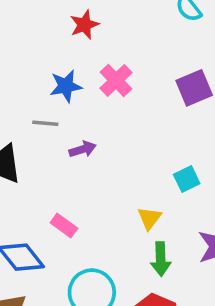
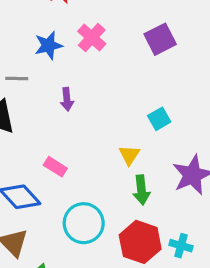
gray line: (45, 123) -> (17, 78), moved
purple arrow: (83, 149) -> (67, 99), turned 105

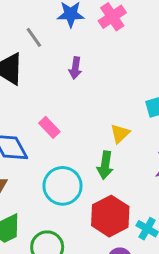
gray line: (17, 78) -> (34, 37), turned 40
green arrow: (141, 190) -> (105, 165), moved

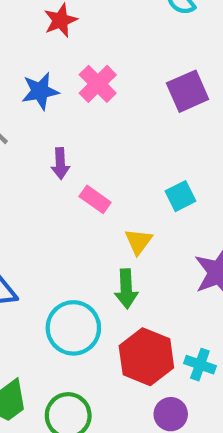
pink rectangle: (49, 127) -> (95, 199), moved

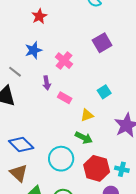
pink cross: (98, 84) -> (64, 61), moved
yellow triangle: (138, 241) -> (87, 115), turned 40
green arrow: (126, 289) -> (84, 138), turned -54

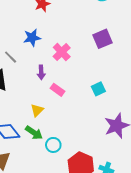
yellow triangle: (87, 115) -> (37, 110), moved, turned -32
green arrow: (84, 138) -> (34, 133), moved
cyan circle: (61, 159) -> (53, 145), moved, size x0.6

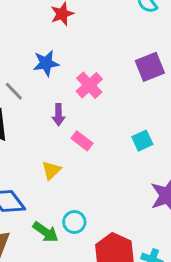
green arrow: (34, 133) -> (45, 232), moved

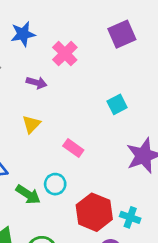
purple arrow: (58, 115) -> (37, 83), turned -72
pink rectangle: (82, 141) -> (73, 148), moved
yellow triangle: (51, 170) -> (31, 124), moved

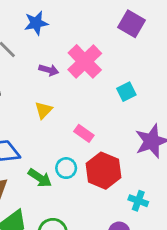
purple square: (122, 34) -> (131, 24), turned -36
pink cross: (65, 54) -> (85, 61), moved, size x1.4
red hexagon: (94, 212) -> (103, 171), moved

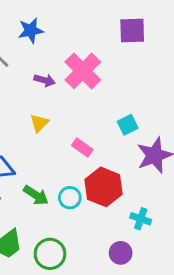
purple square: (131, 24) -> (132, 31), turned -32
cyan square: (126, 92) -> (128, 125), moved
cyan circle: (66, 168) -> (70, 198), moved

